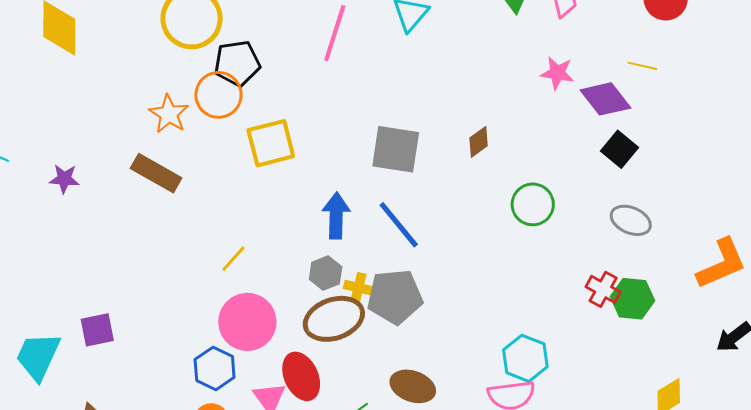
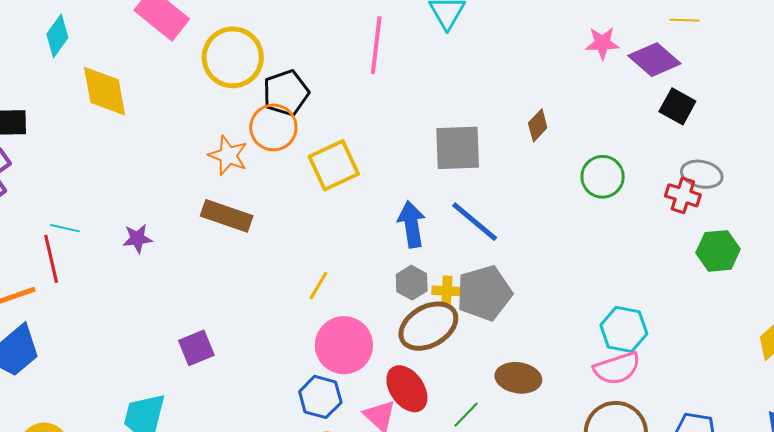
red cross: (603, 289) -> (683, 195), moved
purple square: (97, 330) -> (196, 348), moved

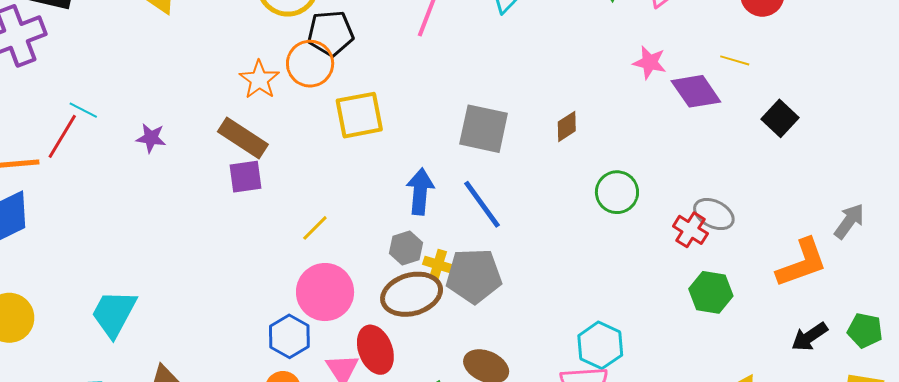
black square: (677, 106) -> (780, 118), moved
red line: (51, 259) -> (62, 136), turned 30
purple square: (196, 348) -> (245, 177), moved

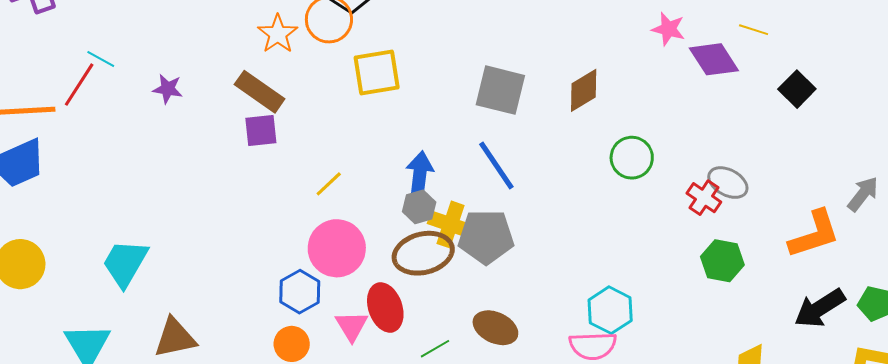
brown diamond: (567, 126) -> (584, 90), size x1.4
blue arrow: (420, 191) -> (420, 174), moved
yellow cross: (438, 265) -> (451, 224), size x1.5
black arrow: (810, 337) -> (820, 308), size x1.4

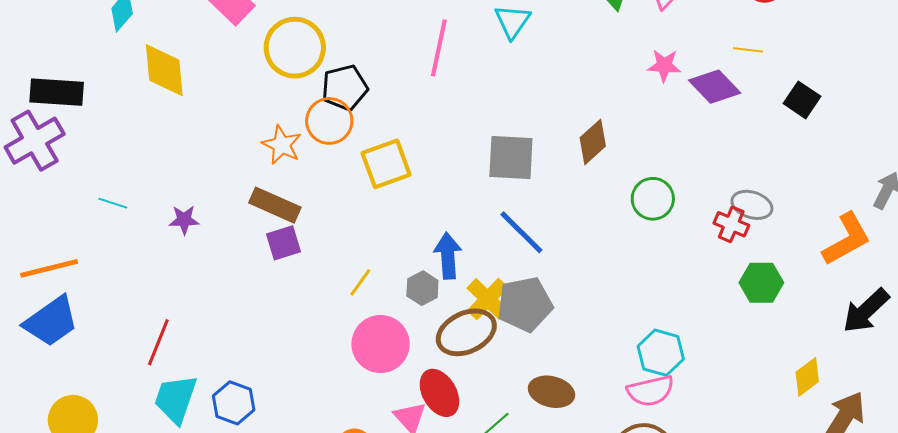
red line: (79, 85) -> (158, 342), moved
gray hexagon: (419, 207) -> (422, 288), moved
yellow cross: (451, 224) -> (488, 299), turned 36
blue hexagon: (300, 292) -> (234, 403), moved

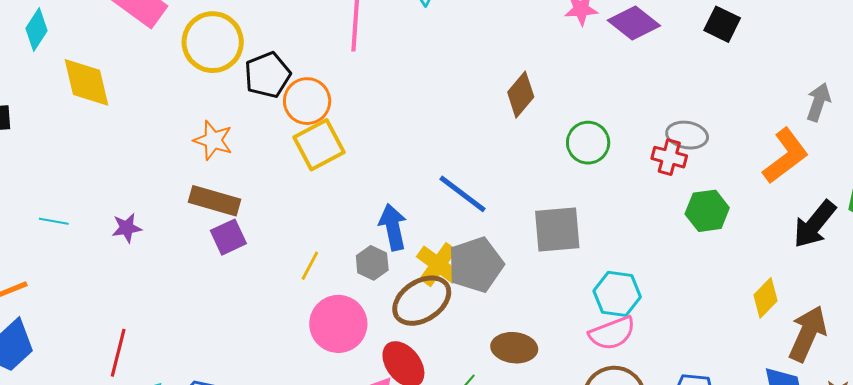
orange circle: (329, 121) -> (307, 101), moved
gray square: (511, 157) -> (557, 230), moved

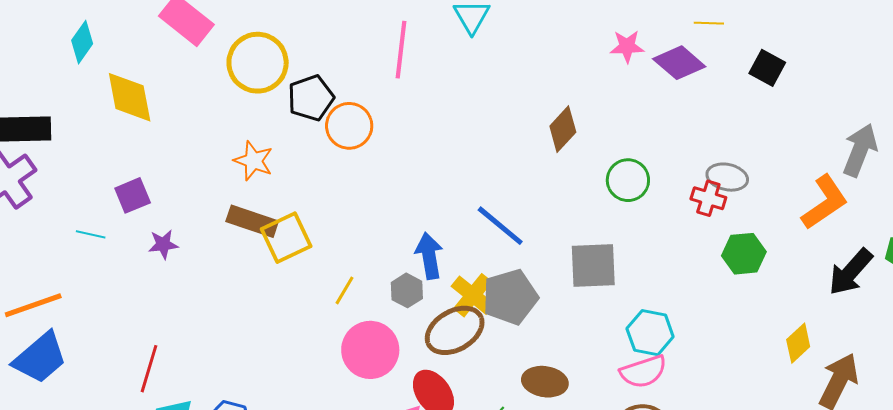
gray arrow: (819, 102) -> (860, 150), size x1.4
yellow square: (319, 145) -> (286, 238), moved
purple square: (228, 237) -> (133, 195), moved

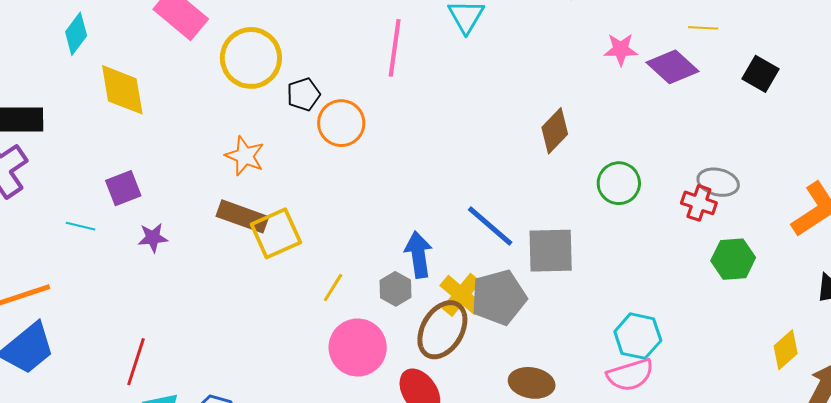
black pentagon: (311, 98) -> (303, 94), size x0.7
gray square: (593, 266) -> (551, 251), moved
brown ellipse: (455, 330) -> (442, 330), turned -30

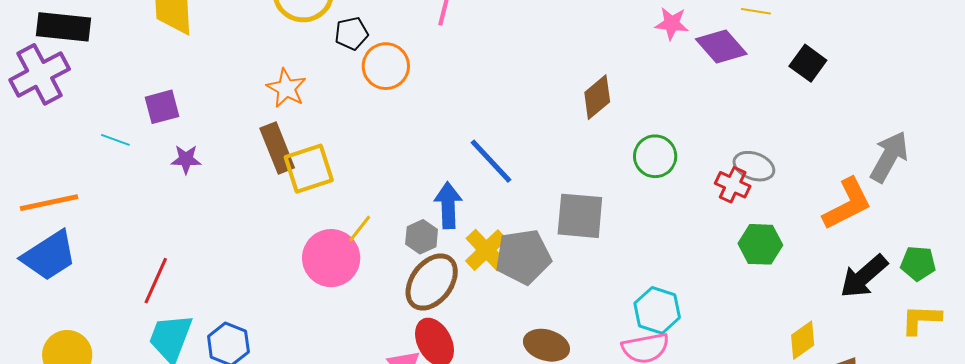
brown rectangle: (242, 216) -> (277, 148), turned 42
blue line: (490, 226) -> (491, 161), moved
brown ellipse: (442, 330) -> (432, 282), moved
pink circle: (358, 348) -> (331, 258), moved

